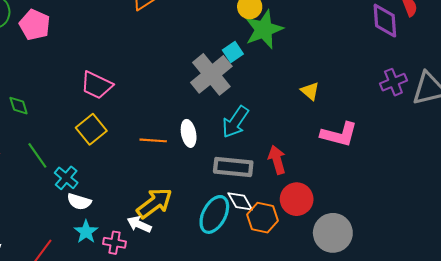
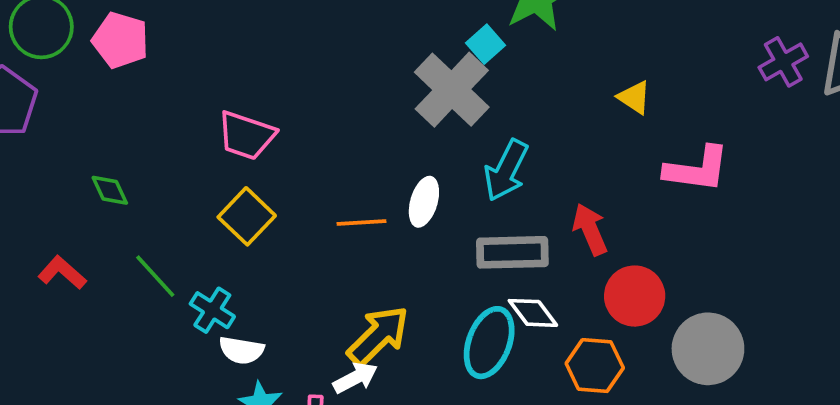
white ellipse: (189, 133) -> (424, 202), turned 35
orange hexagon: (262, 218) -> (595, 366), moved
white arrow: (139, 224) -> (355, 378), turned 135

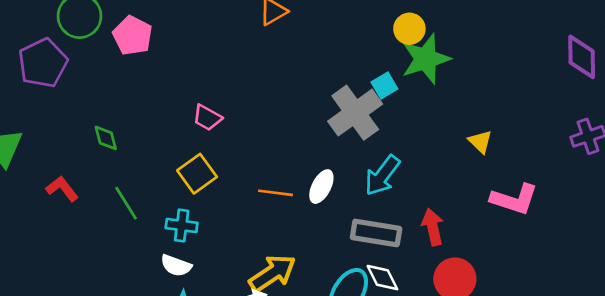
pink trapezoid: (246, 135) -> (207, 118), size x0.7
cyan cross: (212, 310) -> (182, 225), moved, turned -36

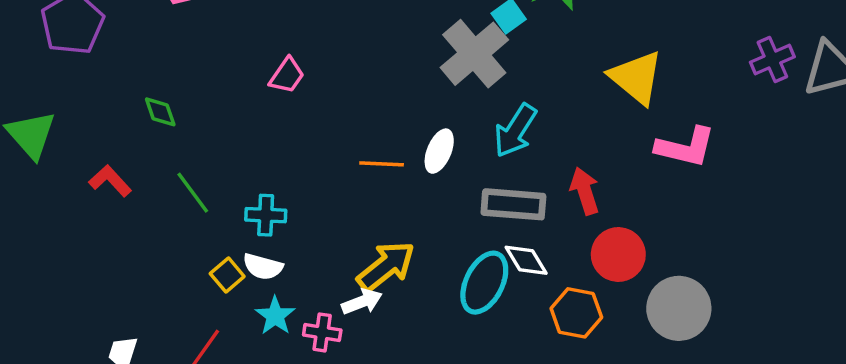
pink trapezoid: (207, 118) -> (287, 76), turned -80
yellow triangle: (480, 142) -> (636, 77), size x1.8
yellow square: (197, 174) -> (227, 275), moved, size x0.7

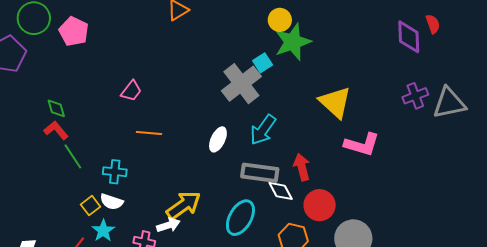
orange line: (382, 164) -> (149, 133), moved
red L-shape: (110, 181) -> (56, 130), moved
white diamond: (526, 260) -> (281, 191), moved
cyan star: (275, 316) -> (103, 231), moved

